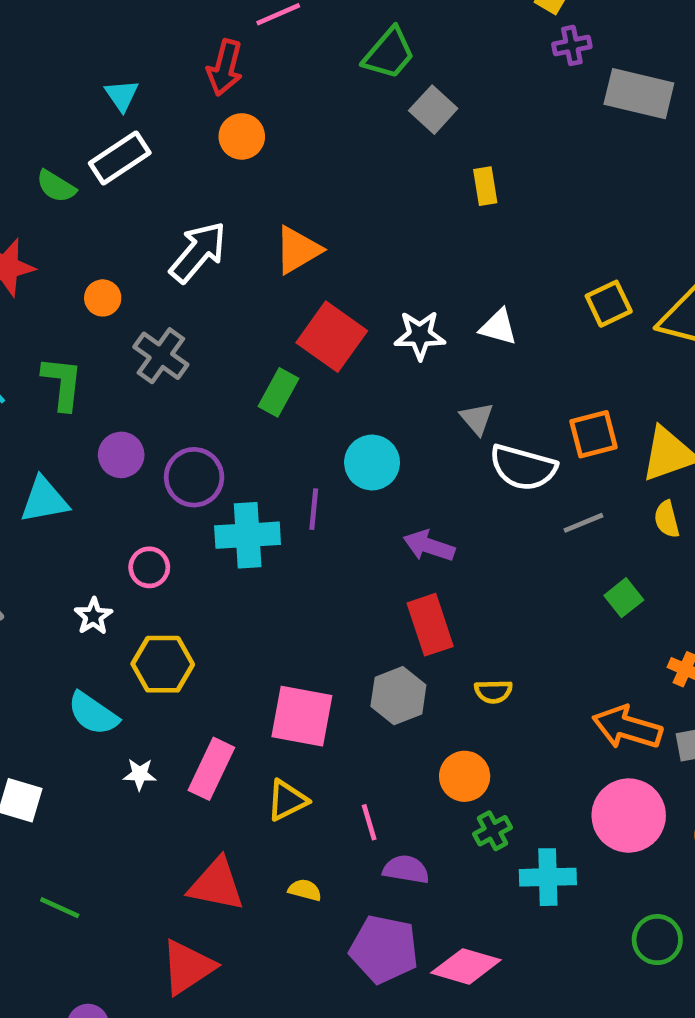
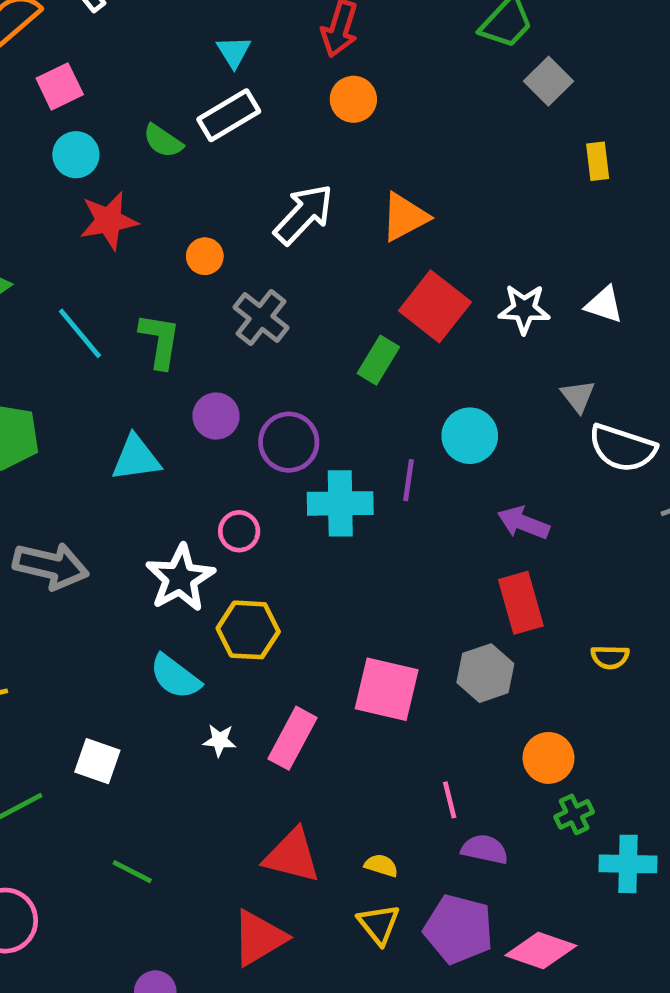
white star: (93, 616) -> (180, 578), size x1.8
yellow semicircle: (493, 692) -> (610, 657), moved
yellow triangle: (287, 800) -> (379, 924), moved, turned -45

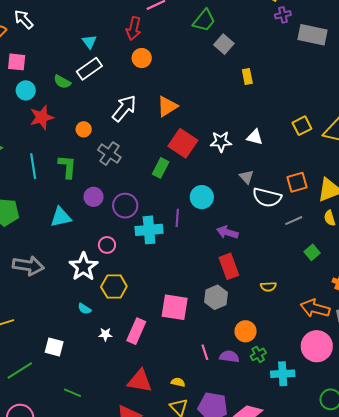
pink square: (60, 86) -> (17, 62), turned 36
cyan line: (80, 333) -> (33, 166), turned 35
cyan semicircle: (175, 677) -> (84, 309), size x0.6
purple semicircle: (485, 849) -> (229, 357), moved

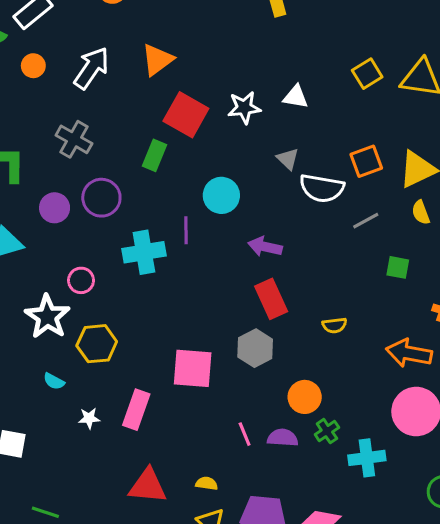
orange circle: (84, 129) -> (33, 66), moved
purple circle: (125, 206) -> (101, 198), moved
green square: (312, 252) -> (398, 267), turned -35

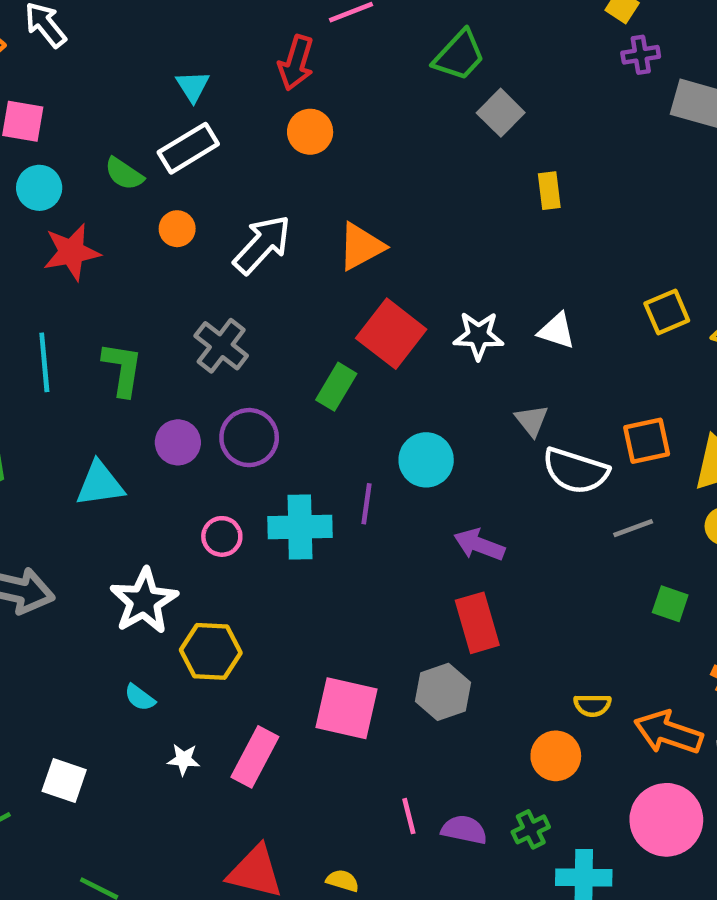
pink circle: (81, 280) -> (222, 536), moved
yellow semicircle: (335, 325) -> (592, 705), moved
orange circle: (305, 397) -> (556, 756), moved

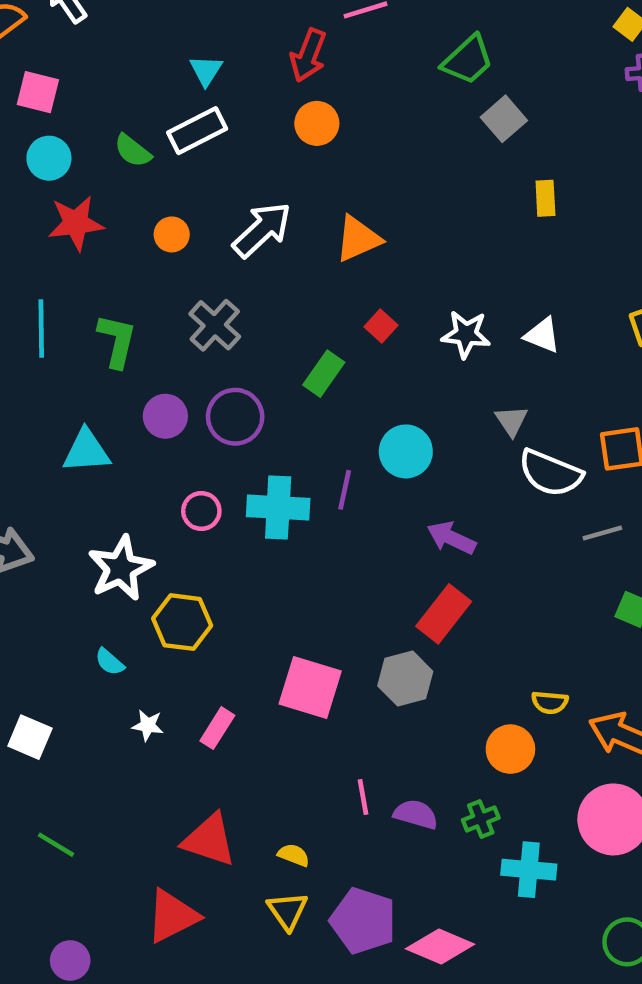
orange circle: (177, 229) -> (172, 234), moved
red square: (391, 334) -> (381, 326), size x0.5
red rectangle: (477, 623) -> (444, 614), turned 50
pink rectangle: (255, 757) -> (217, 728), size x0.7

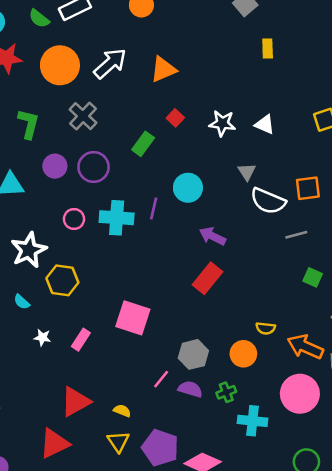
orange circle: (172, 234) -> (60, 65), size x2.0
gray hexagon: (405, 679) -> (193, 354), moved
pink line: (363, 797) -> (161, 379), turned 48
red triangle: (209, 840) -> (76, 402), turned -48

